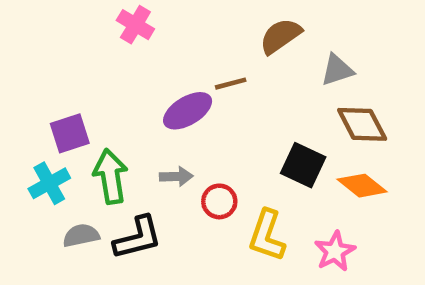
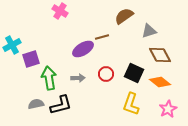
cyan cross: (49, 183) -> (12, 45), moved
red circle: (219, 201) -> (106, 74), moved
yellow L-shape: (267, 235) -> (131, 104), moved
pink star: (335, 251) -> (168, 109), moved

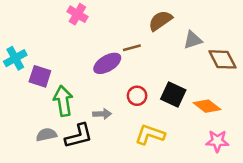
brown diamond: (160, 55) -> (223, 59), moved
purple square: (31, 59) -> (40, 76), turned 36
gray arrow: (78, 78) -> (102, 114), moved
yellow L-shape: (131, 104) -> (150, 135), moved, turned 90
pink star: (168, 109) -> (217, 141), turned 30

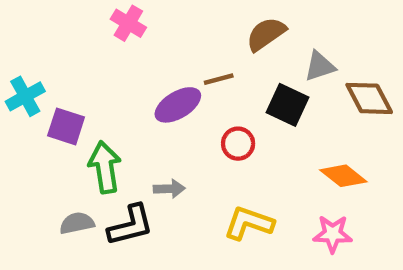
black square: (173, 94) -> (287, 105), moved
red circle: (137, 96) -> (238, 144), moved
pink star: (217, 141) -> (333, 234), moved

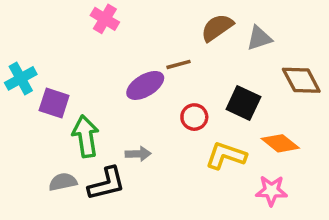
gray triangle: (320, 66) -> (259, 38), moved
black square: (287, 105) -> (243, 103), moved
yellow L-shape: (249, 223) -> (226, 156), moved

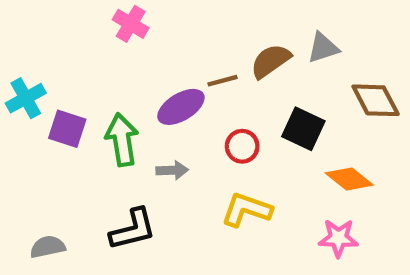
brown semicircle: (217, 28) -> (271, 61), moved
green arrow: (86, 136) -> (122, 140), moved
gray arrow: (138, 154) -> (172, 170), moved
yellow L-shape: (226, 156) -> (247, 210), moved
gray semicircle: (63, 182) -> (48, 247), moved

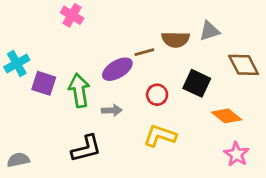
pink cross: (131, 24) -> (72, 15), moved
brown semicircle: (271, 61) -> (176, 39), turned -144
pink star: (338, 238) -> (236, 154), moved, turned 30
gray semicircle: (48, 247) -> (18, 160), moved

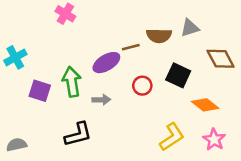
purple square: (44, 83) -> (40, 91), moved
yellow L-shape: (160, 136) -> (172, 137), moved, turned 128

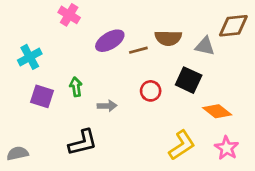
gray triangle: (190, 28) -> (205, 46), moved, turned 30
cyan cross: (15, 57) -> (30, 57), moved
brown diamond: (221, 59) -> (233, 26), moved, turned -68
purple ellipse: (106, 63) -> (110, 41), moved
green arrow: (72, 82) -> (76, 87), size x0.6

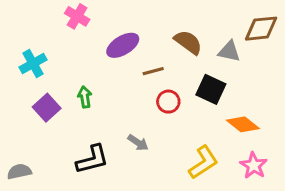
brown semicircle: (168, 38) -> (188, 42), turned -145
brown line: (138, 50) -> (153, 71), moved
purple square: (42, 96) -> (47, 108), turned 30
gray arrow: (107, 106) -> (138, 143), moved, turned 36

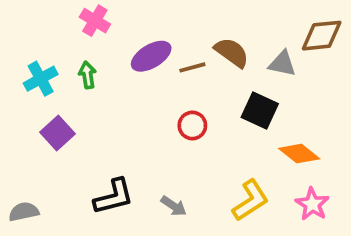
brown line: (153, 71) -> (192, 67), moved
green arrow: (85, 97) -> (87, 75), moved
red circle: (168, 102) -> (192, 125), moved
gray arrow: (138, 143) -> (174, 206), moved

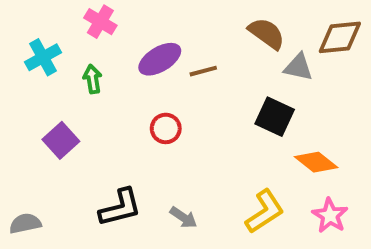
brown semicircle: (232, 52) -> (267, 33), moved
cyan cross: (41, 79) -> (43, 57), moved
red circle: (192, 125) -> (166, 128), moved

